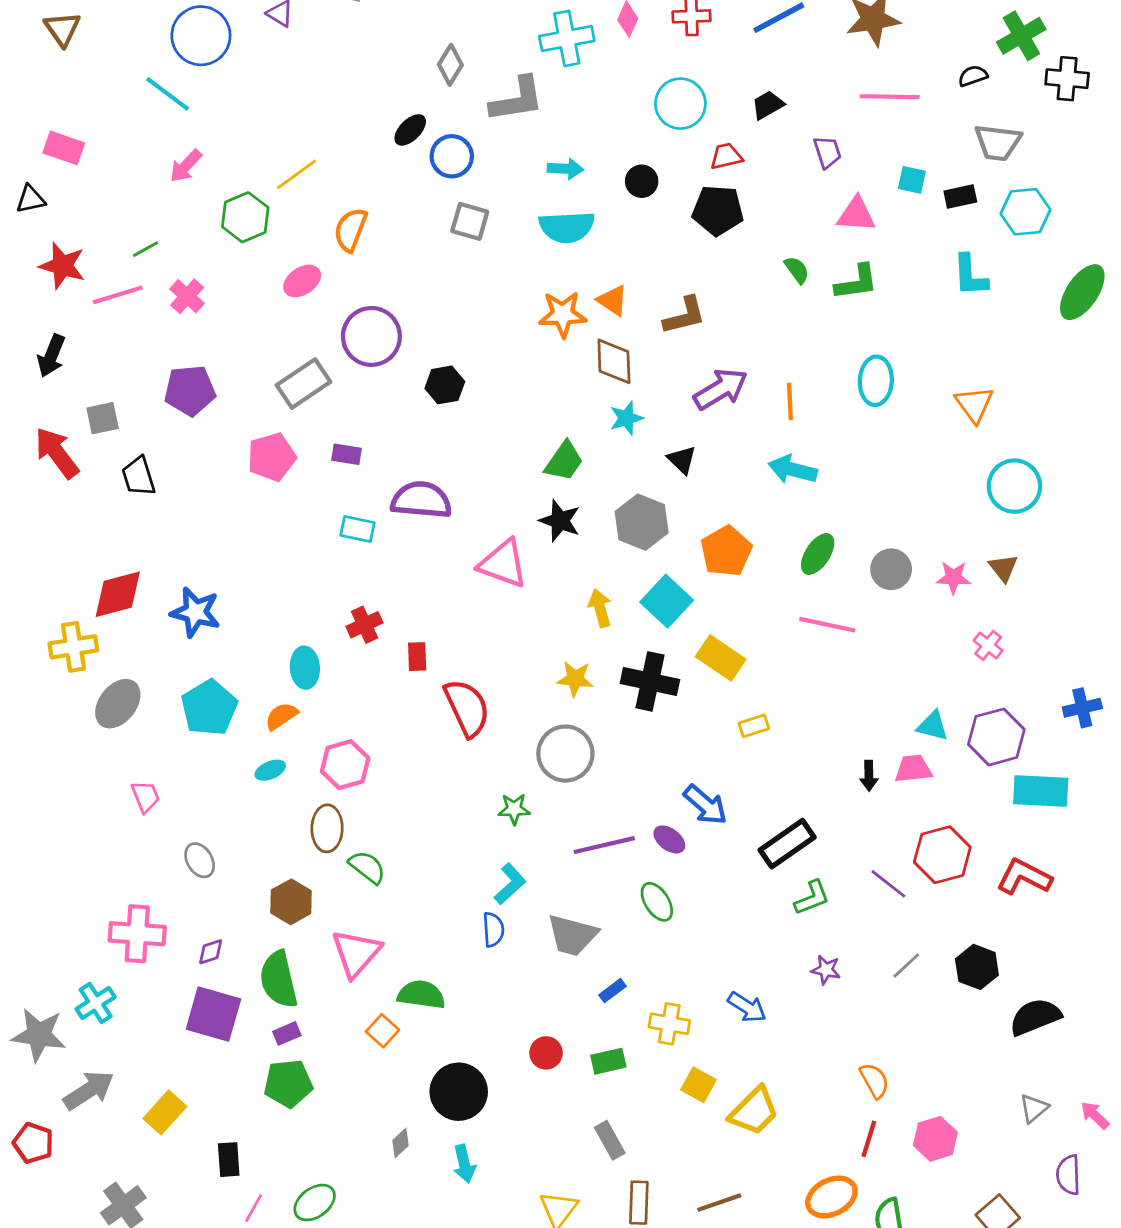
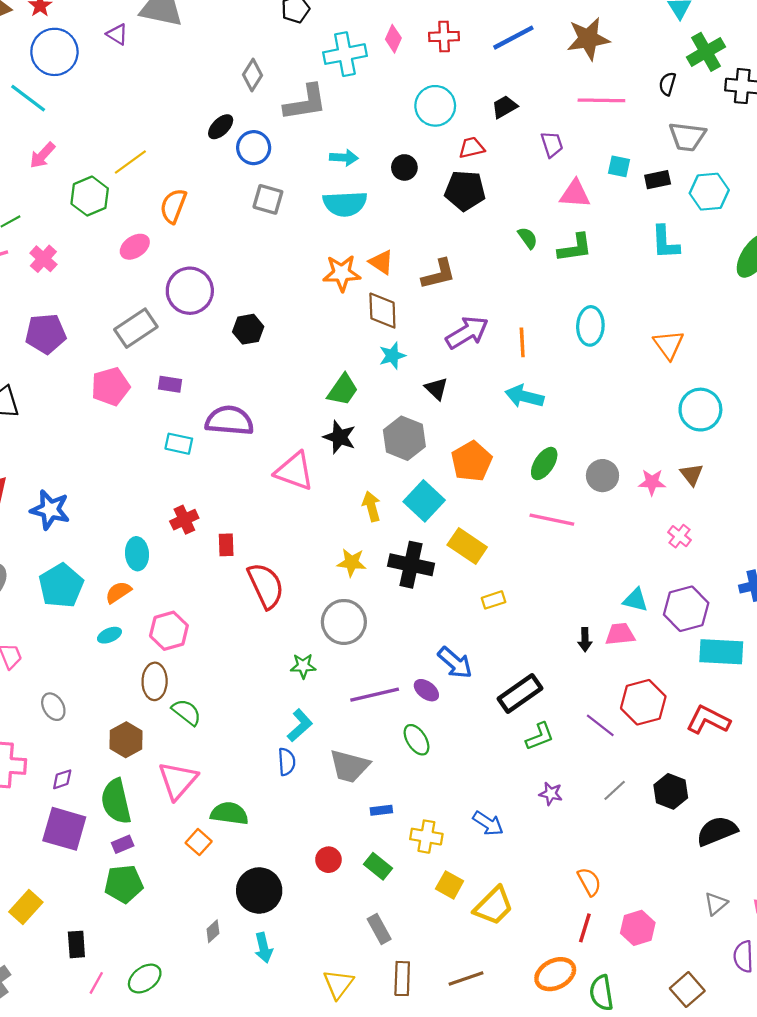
black semicircle: (973, 76) -> (667, 84), turned -55
blue rectangle: (613, 991) -> (381, 810), turned 30
green rectangle: (608, 1061) -> (378, 866), turned 52

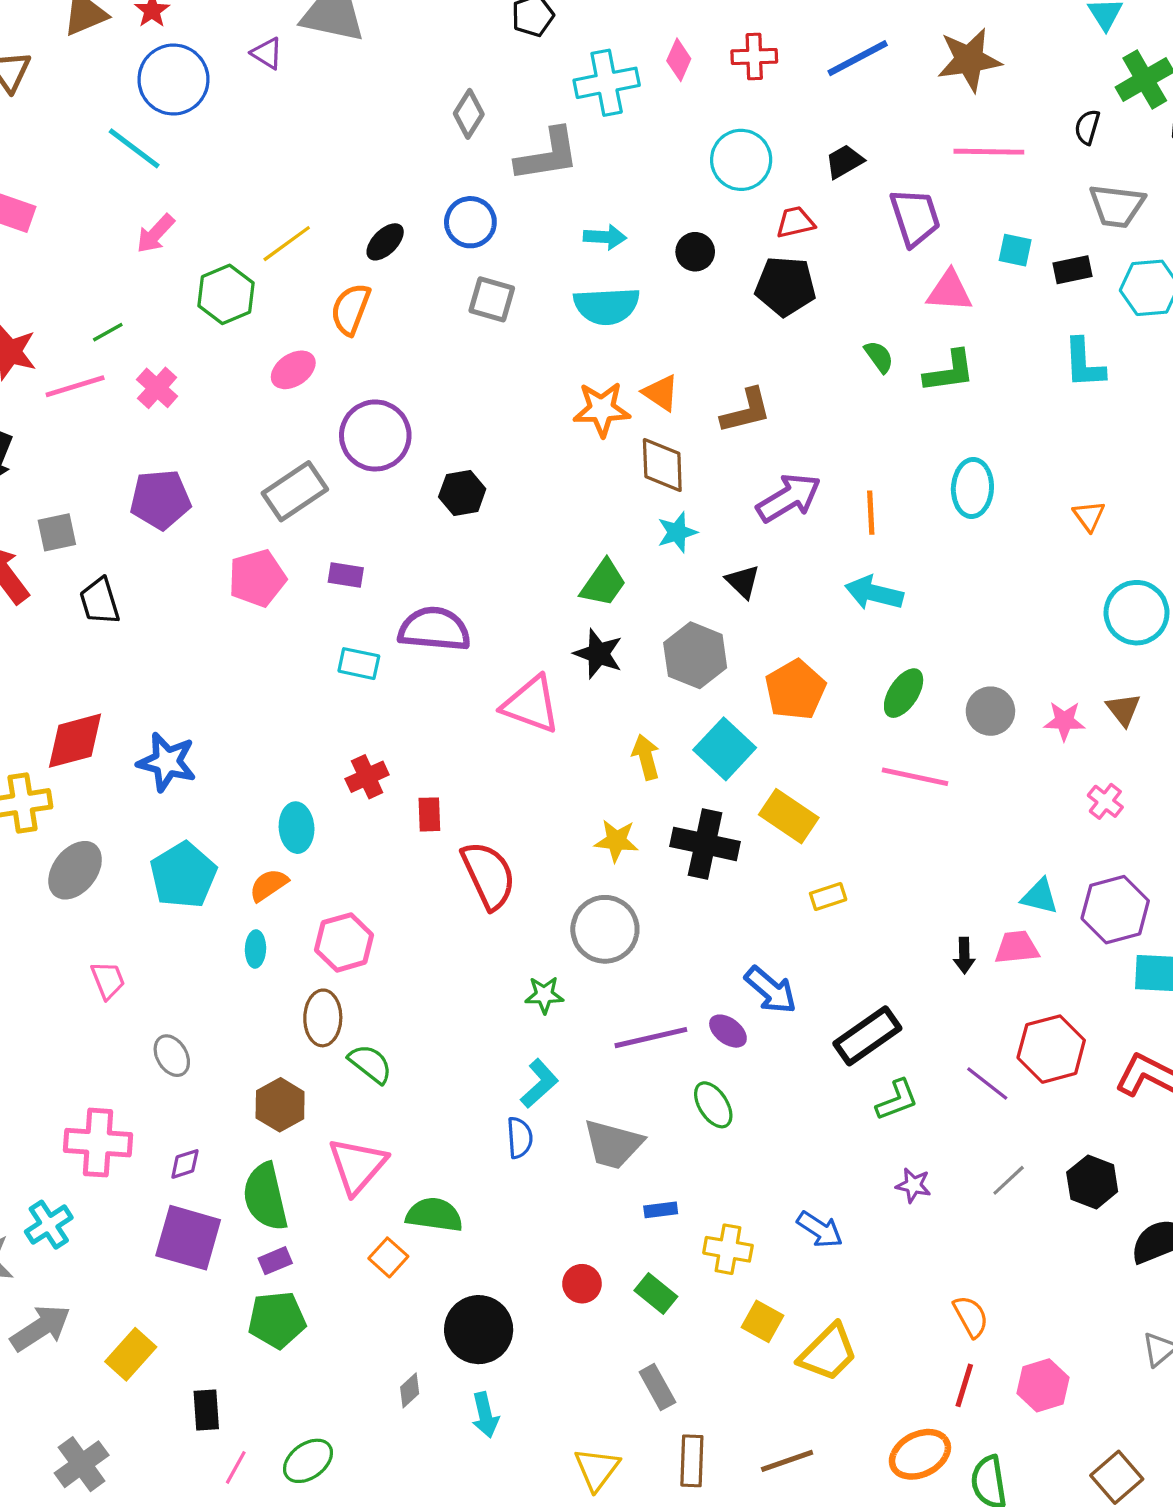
black ellipse: (221, 127) -> (385, 242), moved
purple trapezoid: (552, 144) -> (915, 217), size x1.5
orange triangle: (669, 345) -> (1089, 516), size x0.7
cyan ellipse: (109, 635) -> (255, 949), turned -65

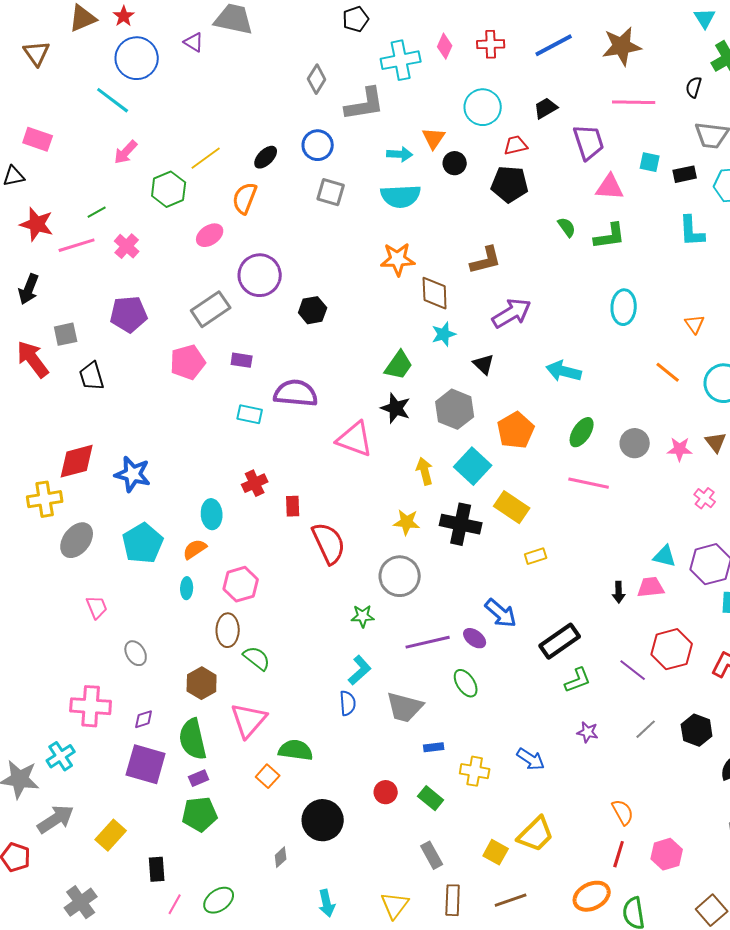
orange triangle: (661, 393) -> (434, 138), moved, turned 30
orange line: (871, 513) -> (668, 372), moved, turned -48
yellow square: (762, 1321) -> (496, 852), moved
cyan arrow: (485, 1415) -> (327, 903), moved

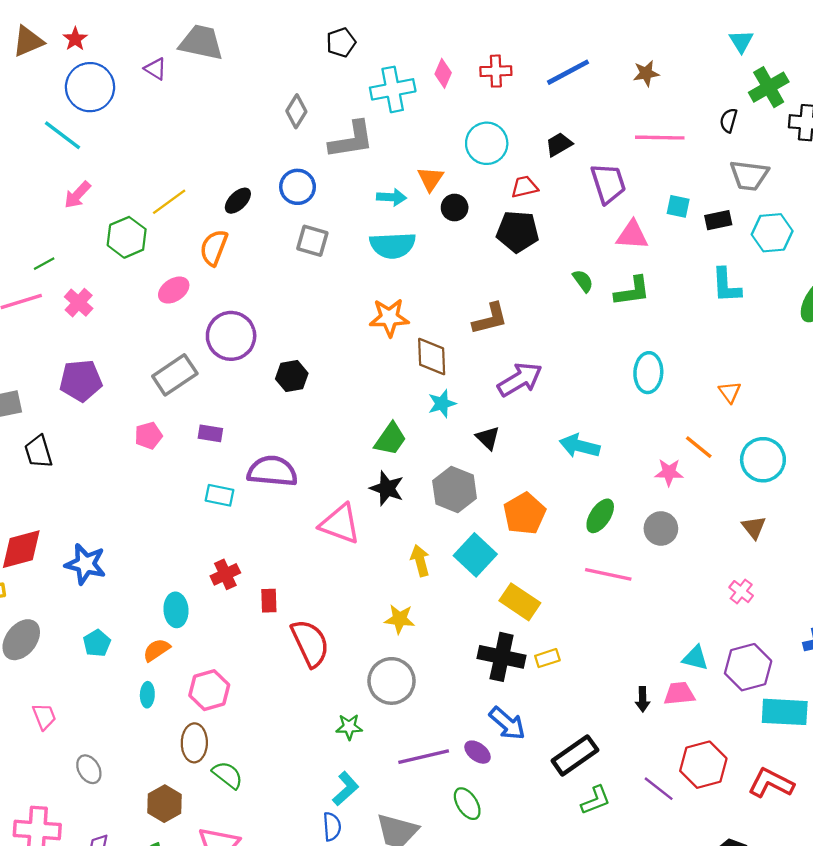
brown star: (622, 46) -> (646, 73), size x0.6
pink pentagon: (188, 362) -> (148, 436), size x0.7
pink star: (680, 449) -> (669, 472), moved
black cross: (461, 524) -> (502, 657), moved
cyan pentagon: (143, 543) -> (97, 643), size x0.6

